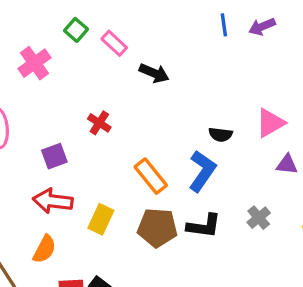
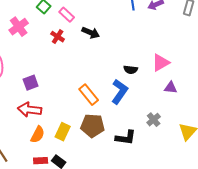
red cross: (99, 123) -> (58, 37), moved
yellow rectangle: (101, 219) -> (63, 132), moved
black L-shape: (204, 226) -> (126, 138), moved
orange semicircle: (44, 249) -> (38, 135), moved

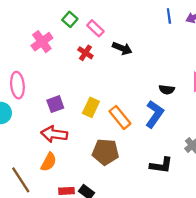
brown pentagon: (93, 126) -> (105, 152), moved
yellow rectangle: (63, 132) -> (91, 107), moved
orange semicircle: (38, 135) -> (49, 162), moved

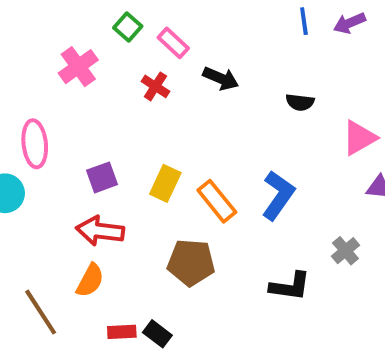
black semicircle: (167, 90) -> (300, 102), moved

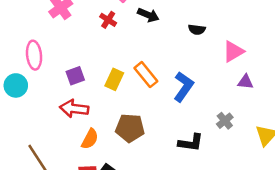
orange rectangle: (217, 201) -> (146, 75), moved
orange semicircle: (90, 280) -> (90, 139), moved

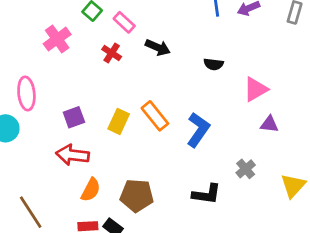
brown pentagon: (130, 128) -> (137, 195), moved

